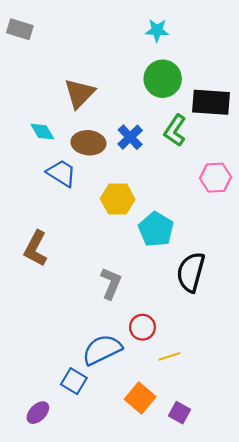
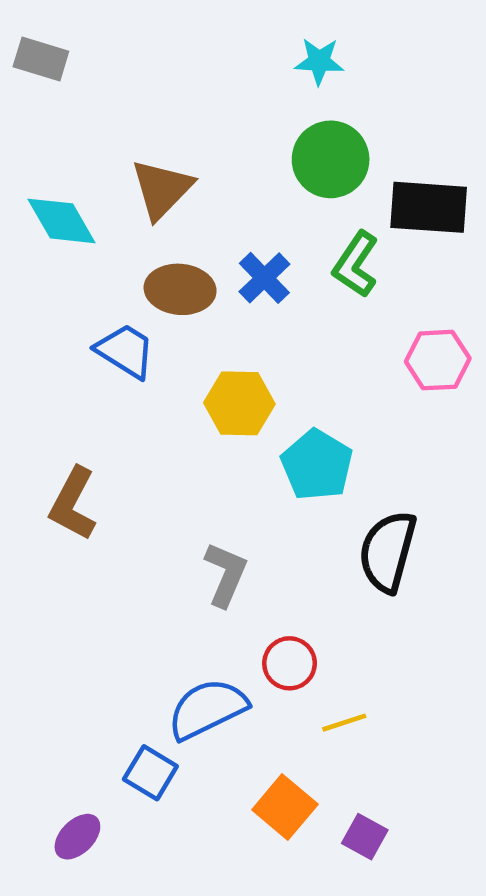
cyan diamond: (42, 132) -> (61, 221), moved, size x1.4

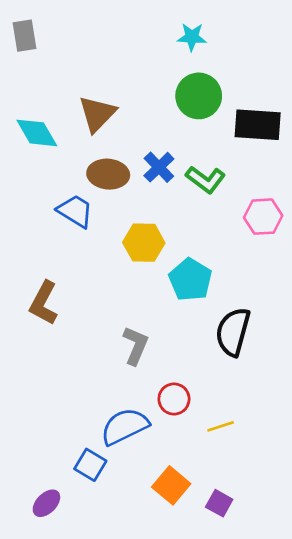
gray rectangle: (41, 59) -> (24, 36), turned 64
green L-shape: (356, 264) -> (206, 180), moved, turned -87
yellow line: (344, 723) -> (221, 426), moved

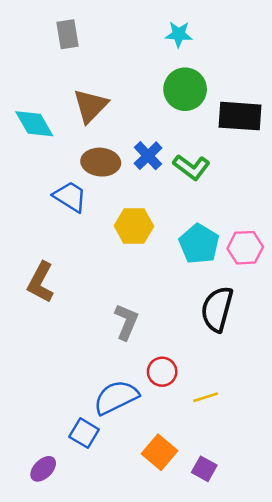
gray rectangle: (24, 36) -> (67, 34), moved
pink hexagon: (263, 217) -> (245, 248), moved
cyan pentagon: (190, 280) -> (199, 244), moved

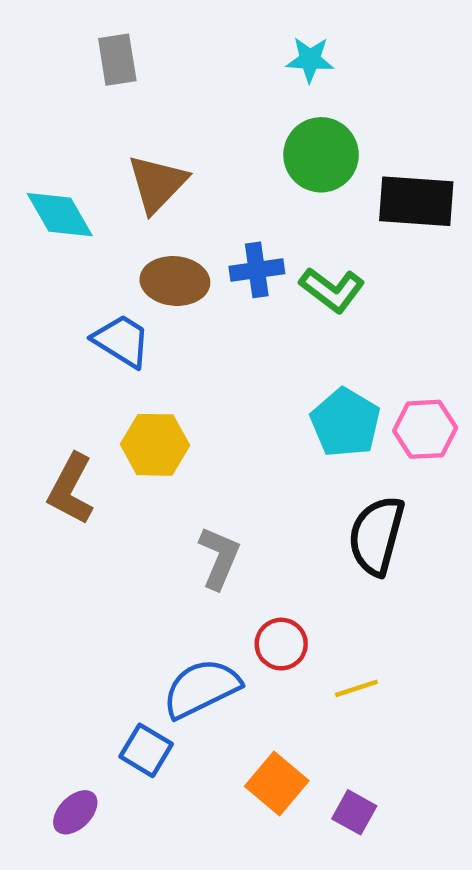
blue cross: (148, 156) -> (257, 270), turned 36
yellow hexagon: (134, 226) -> (155, 445), moved

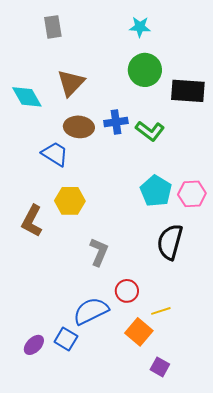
orange square: (277, 784) -> (139, 332), moved
purple ellipse: (75, 812) -> (34, 345), moved

